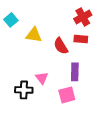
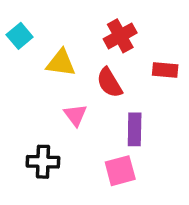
red cross: (83, 17) -> (120, 36), moved
red rectangle: (81, 39) -> (165, 70), moved
pink triangle: (42, 78) -> (75, 115), moved

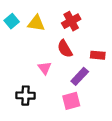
yellow triangle: (61, 63) -> (36, 23), moved
red rectangle: (165, 70) -> (98, 55), moved
purple rectangle: (135, 129) -> (80, 76), turned 42

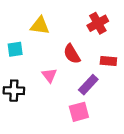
cyan square: (12, 21) -> (15, 49), moved, turned 32
red cross: (71, 21) -> (98, 23), moved
black cross: (26, 96) -> (14, 91), moved

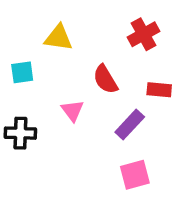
pink square: (79, 112) -> (135, 175), moved

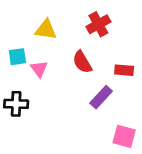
red cross: (144, 34) -> (98, 24), moved
pink triangle: (72, 111) -> (39, 69), moved
pink square: (135, 175) -> (124, 136), moved, turned 30

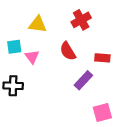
pink square: (124, 136) -> (102, 113), turned -30

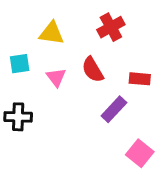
pink triangle: (32, 57) -> (56, 77), moved
pink square: (102, 113) -> (140, 153), turned -36

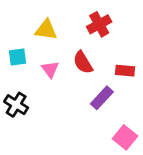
black cross: (18, 117) -> (16, 105), turned 30

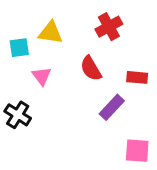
cyan square: (17, 57) -> (19, 48), moved
pink triangle: (50, 69) -> (42, 76), moved
pink square: (125, 137) -> (137, 151), turned -35

